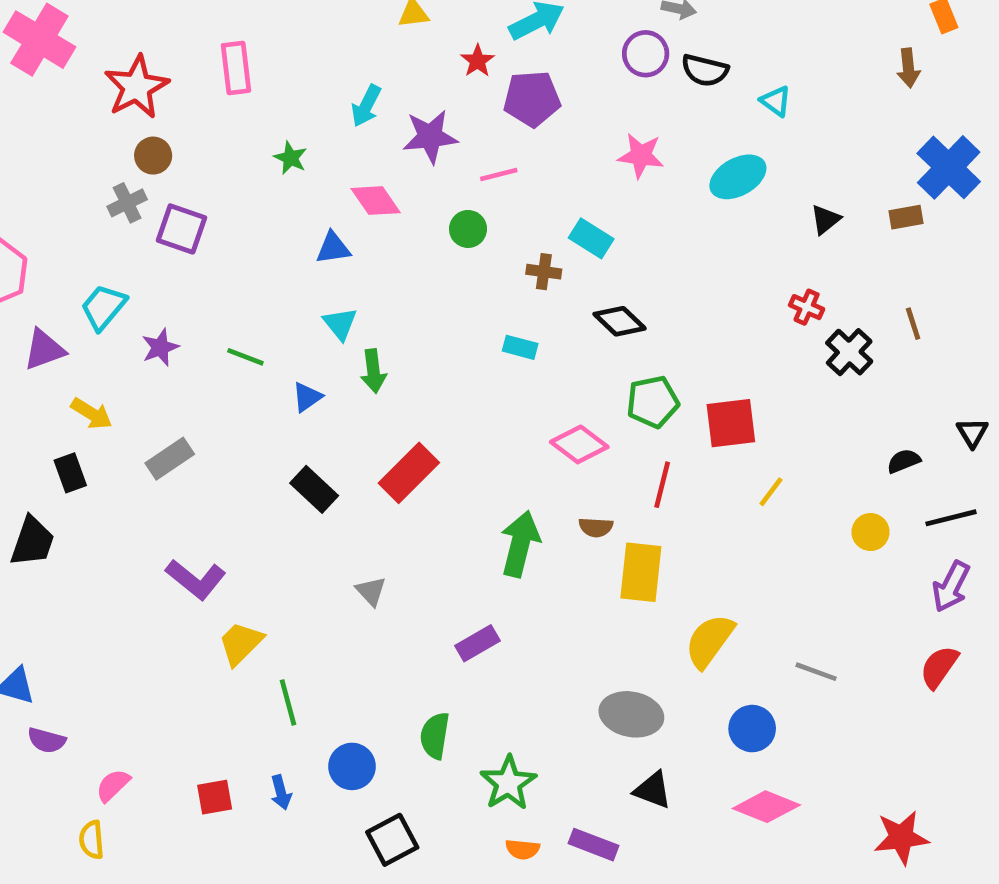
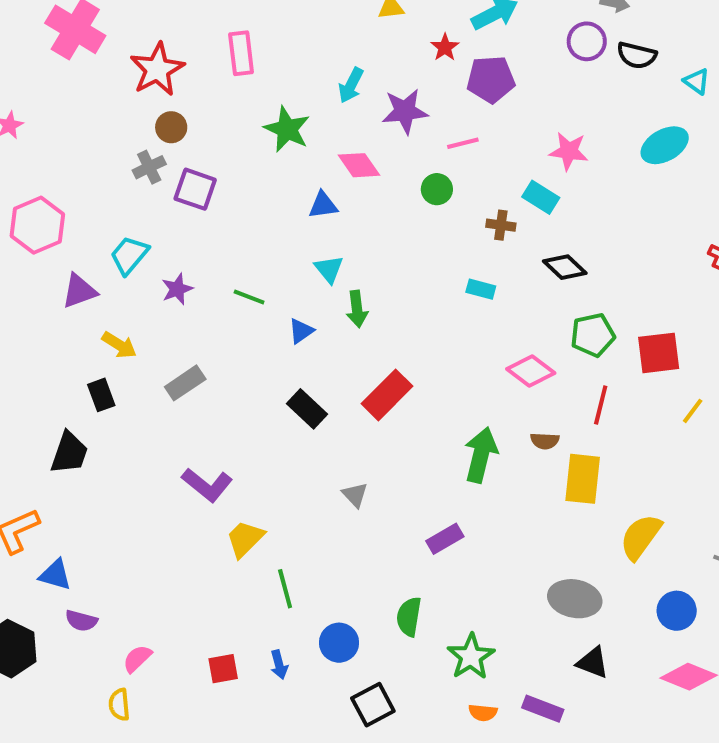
pink star: (641, 156) -> (569, 151), moved
green star: (290, 158) -> (287, 129), size x1.6

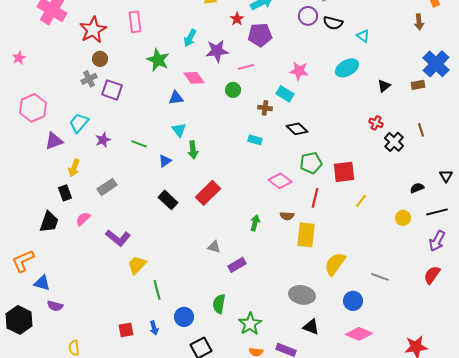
yellow arrow: (119, 345) -> (74, 168), turned 78
green arrow: (481, 455) -> (255, 223), size x0.6
gray triangle: (355, 495) -> (214, 247), moved, turned -32
pink semicircle: (137, 659) -> (83, 219), moved

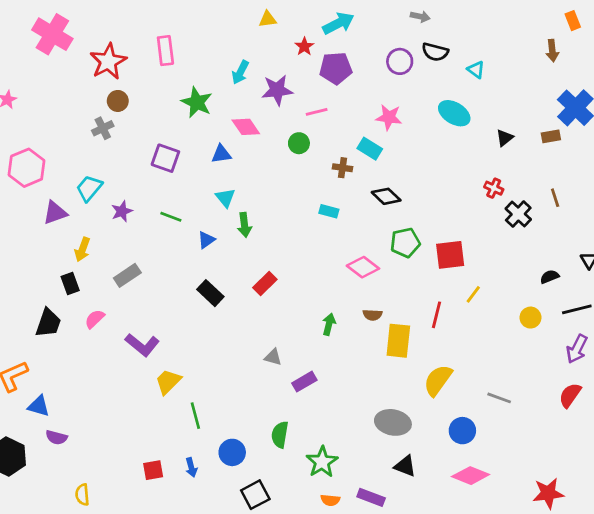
purple circle: (308, 16) -> (400, 61), moved
cyan ellipse: (347, 68) -> (454, 113), turned 60
purple square: (112, 90) -> (165, 158), moved
red rectangle: (208, 193) -> (265, 283), size x0.7
red line: (315, 198) -> (437, 315), moved

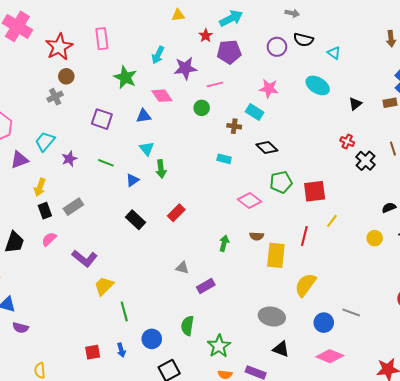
black rectangle: (70, 283) -> (45, 211), moved
gray line: (499, 398) -> (351, 312), moved

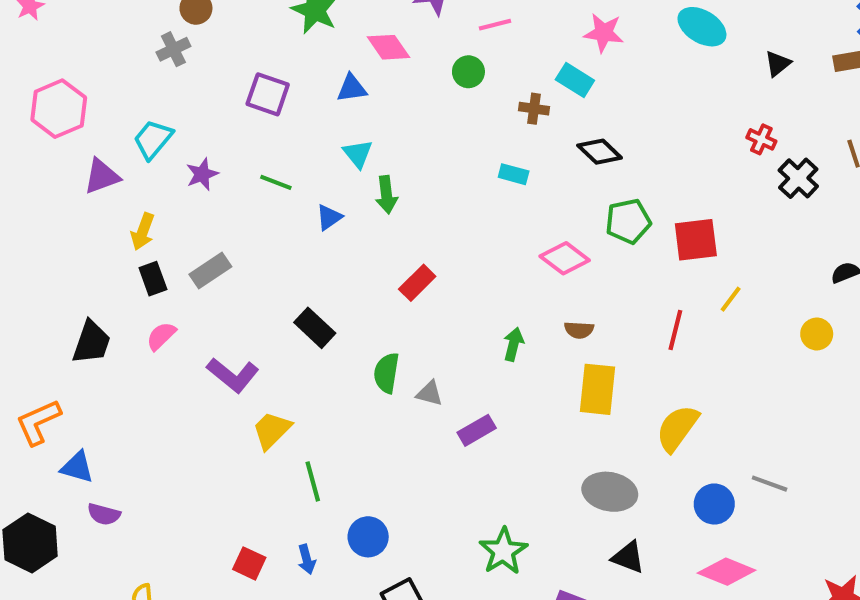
black rectangle: (135, 220) -> (315, 328), moved
yellow rectangle: (276, 255) -> (597, 389), moved
green semicircle: (187, 326) -> (386, 373), moved
red square: (93, 352) -> (249, 563), turned 35

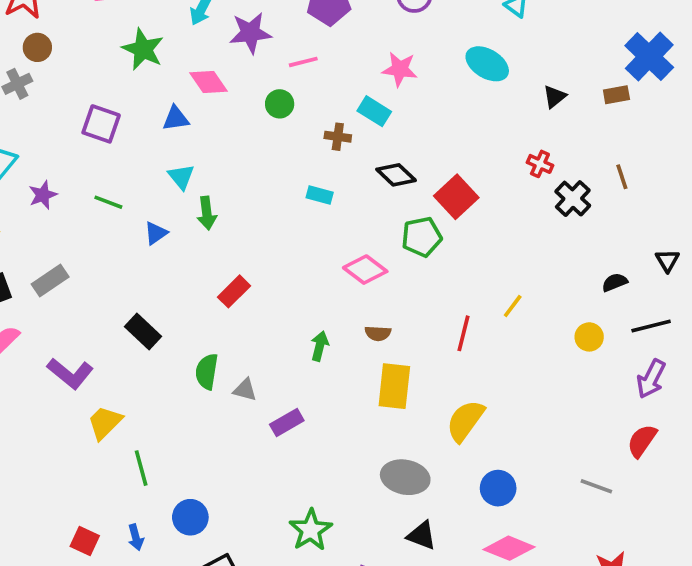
red square: (696, 240) -> (456, 197), moved, turned -36
gray line: (770, 484) -> (596, 486), moved

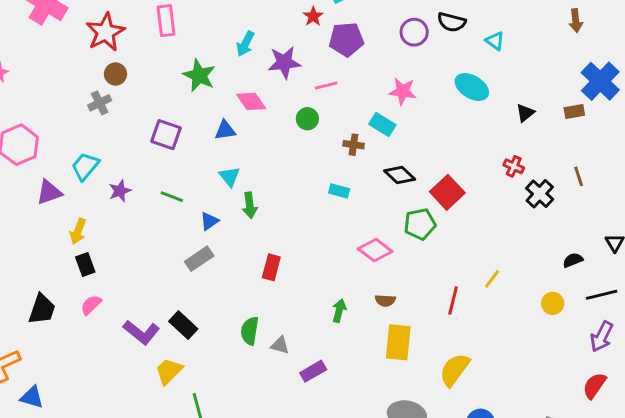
gray rectangle: (50, 281) -> (199, 259), moved
red rectangle: (234, 291) -> (271, 267), turned -30
black rectangle: (143, 331) -> (183, 325), moved

